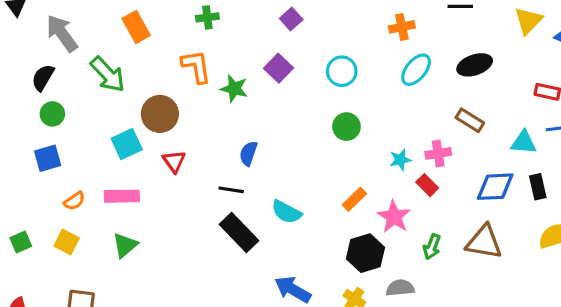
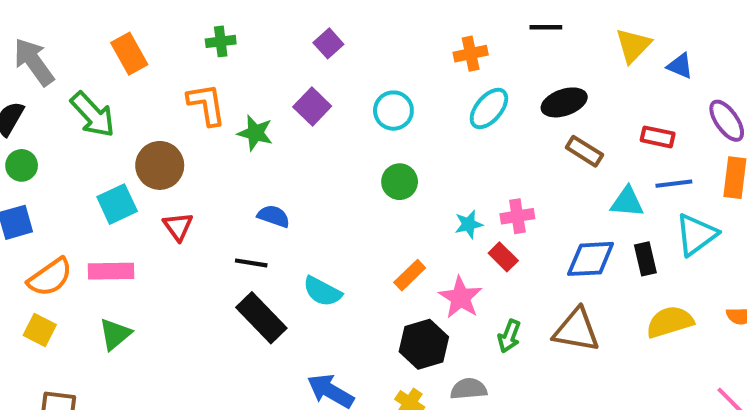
brown rectangle: (470, 120) -> (584, 151), moved
blue semicircle: (248, 153) -> (274, 216), turned 90
orange semicircle: (75, 201) -> (50, 277), size x1.6

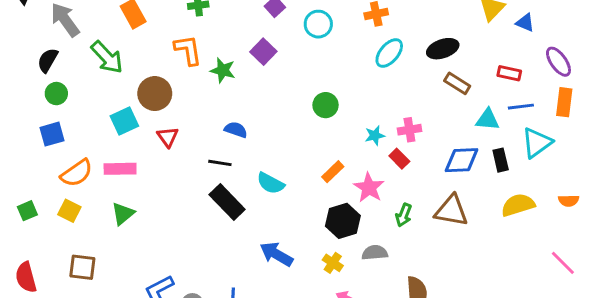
cyan circle: (393, 111) -> (318, 24), moved

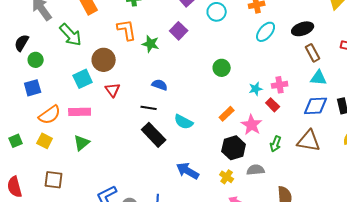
black semicircle: (48, 60) -> (22, 43), moved
brown rectangle: (457, 83) -> (313, 53), turned 30
cyan triangle: (488, 120) -> (319, 78), moved

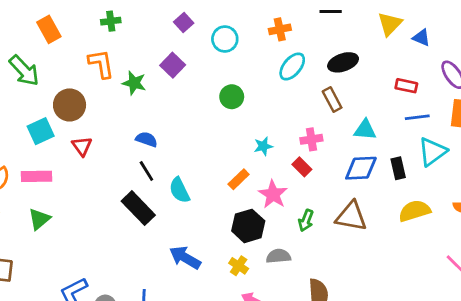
brown rectangle: (313, 53) -> (332, 99), moved
green circle: (222, 68) -> (232, 97), moved
cyan star: (256, 89) -> (263, 146), moved
black line: (149, 108) -> (146, 171), moved, turned 49
cyan semicircle: (184, 122) -> (179, 190), turned 36

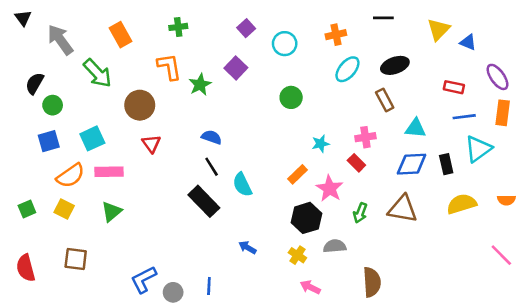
green star: (134, 83) -> (200, 85), turned 30
cyan square: (41, 131) -> (92, 138), moved
blue arrow: (185, 258) -> (247, 247), size x0.6

